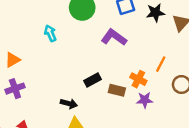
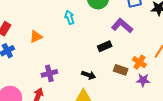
black rectangle: (93, 80) -> (105, 46), moved
purple cross: (15, 89) -> (49, 73), moved
black arrow: (69, 104) -> (89, 75), moved

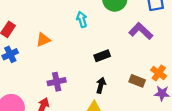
black rectangle: (105, 46) -> (102, 56), moved
black arrow: (89, 75) -> (101, 85), turned -96

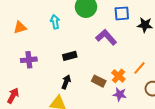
orange triangle: (43, 40) -> (20, 27), moved
purple cross: (57, 82) -> (29, 60), moved

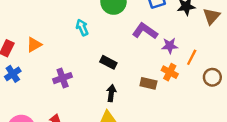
orange triangle: (20, 27) -> (34, 45), moved
black rectangle: (70, 56) -> (108, 62), turned 56
purple star: (120, 94) -> (170, 46), moved

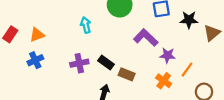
blue cross: (13, 74) -> (35, 60), moved
purple cross: (63, 78) -> (79, 63), moved
brown rectangle: (148, 83) -> (127, 74), moved

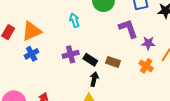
orange triangle: (37, 35) -> (32, 31), size x1.5
purple L-shape: (146, 38) -> (128, 29), turned 30
black rectangle: (106, 62) -> (90, 60), moved

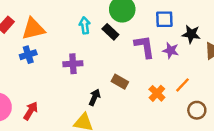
purple star: (148, 43) -> (171, 50), moved
black rectangle: (90, 60) -> (110, 32), moved

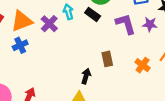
purple cross: (73, 64) -> (49, 24), moved, turned -35
brown rectangle: (120, 82) -> (107, 59), turned 56

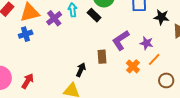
purple L-shape: (126, 24) -> (121, 40), moved, turned -115
purple star: (150, 24) -> (147, 43), moved

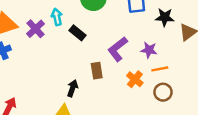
black rectangle: (94, 15) -> (78, 33), moved
orange line: (154, 59) -> (160, 69), turned 40
brown circle: (166, 80) -> (163, 92), moved

